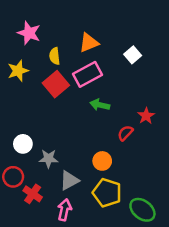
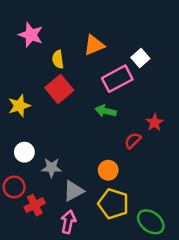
yellow star: (18, 71) -> (19, 106), moved
pink rectangle: (88, 74) -> (117, 79), moved
red cross: (33, 194) -> (35, 205), turned 30

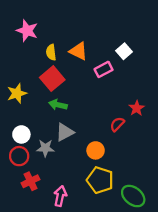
orange triangle: (94, 45) -> (78, 51), moved, turned 48
pink rectangle: (117, 79) -> (104, 69), size x0.7
green arrow: (106, 111) -> (58, 105), moved
red circle: (14, 187) -> (19, 156), moved
gray triangle: (73, 191) -> (65, 132), moved

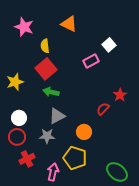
orange triangle: (78, 51) -> (69, 24), moved
gray star: (45, 148) -> (47, 136), moved
yellow pentagon: (100, 180) -> (75, 158), moved

